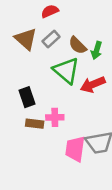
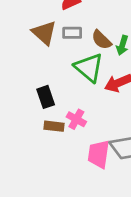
gray rectangle: (51, 39) -> (72, 33), turned 42
pink cross: (55, 117) -> (76, 119), turned 30

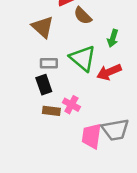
gray rectangle: (72, 33) -> (49, 63), moved
brown semicircle: (101, 40) -> (83, 16), moved

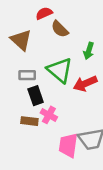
black rectangle: (44, 85) -> (36, 96), moved

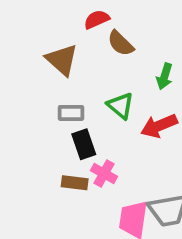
green triangle: (60, 70) -> (121, 106), size x0.7

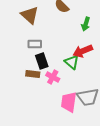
green triangle: (121, 106) -> (72, 62), moved
brown rectangle: (75, 183) -> (33, 74), moved

